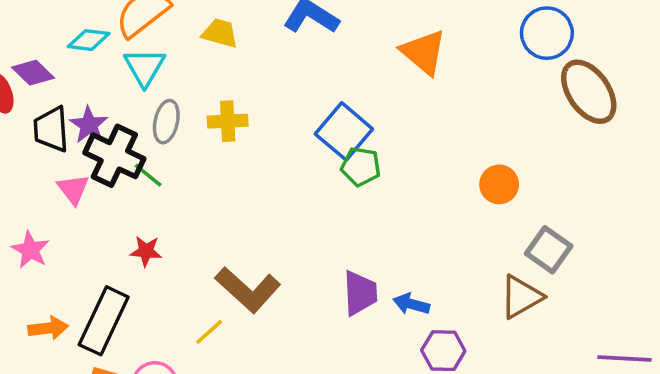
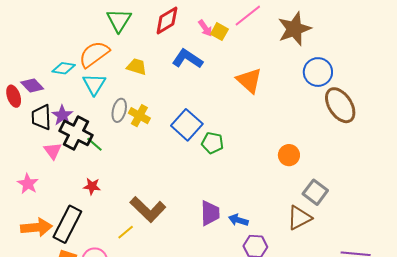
yellow cross: (228, 121) -> (139, 116), turned 30
gray ellipse: (166, 122) -> (119, 110), moved
blue square: (344, 131) -> (187, 125), moved
orange arrow: (48, 328) -> (36, 227), size x1.4

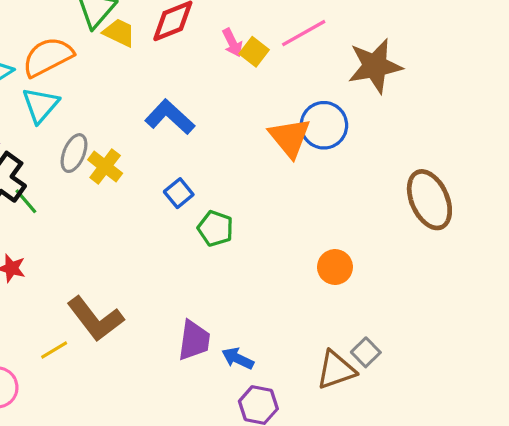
blue L-shape: (187, 59) -> (170, 117), moved
yellow trapezoid: (137, 67) -> (119, 33), moved
blue circle: (318, 72) -> (324, 125), moved
blue square: (187, 125) -> (179, 193), size x0.6
gray square: (315, 192) -> (366, 352), moved, size x0.7

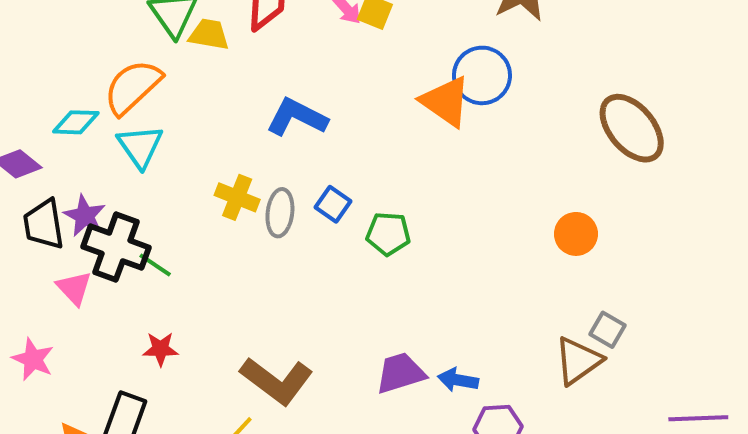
gray ellipse: (74, 153) -> (280, 213), moved
orange circle: (335, 267) -> (576, 234), moved
purple trapezoid: (194, 340) -> (400, 373), turned -99

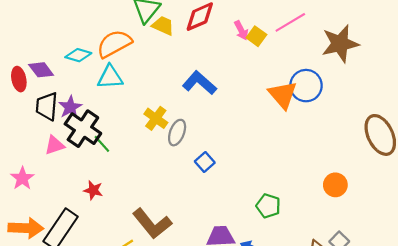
cyan triangle: (140, 146) -> (110, 77), turned 48
blue square: (333, 204) -> (205, 162), moved
green pentagon: (388, 234) -> (268, 206), moved
pink triangle: (74, 288) -> (55, 145), turned 40

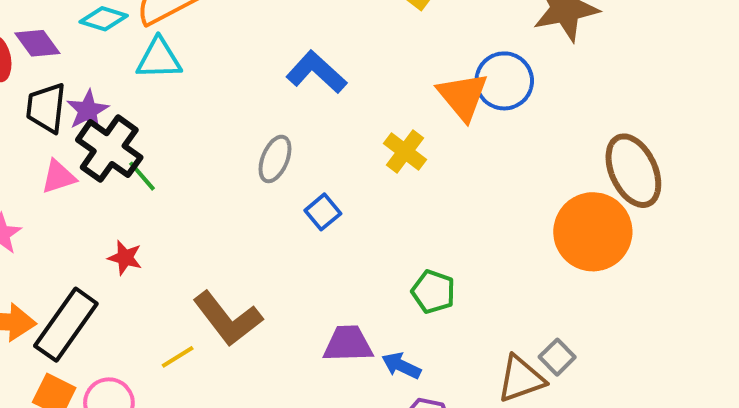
yellow cross: (156, 118) -> (405, 151), moved
orange circle: (335, 185) -> (593, 232), moved, size x1.8

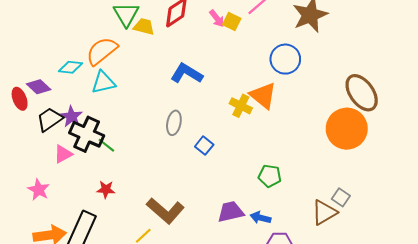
orange triangle: (463, 96) -> (263, 96), moved
black trapezoid: (46, 108) -> (50, 119), turned 60

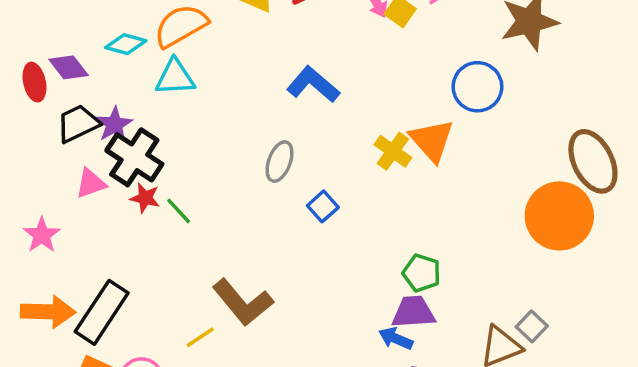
green line: (106, 145) -> (179, 211), moved
red star: (106, 189) -> (145, 198), moved
purple trapezoid: (231, 212) -> (413, 312), moved

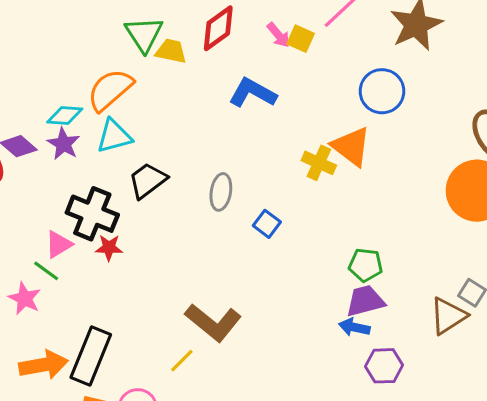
blue L-shape: (313, 84) -> (253, 93), moved
black trapezoid: (78, 124) -> (148, 180), moved
purple star: (114, 125) -> (64, 144), moved
green line: (179, 211) -> (46, 271), moved

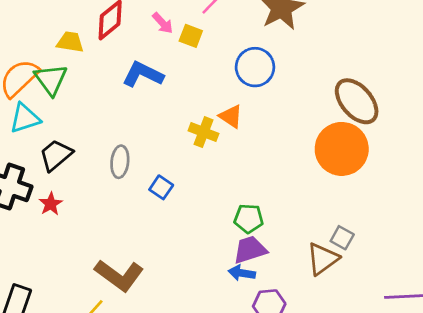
green triangle: (144, 34) -> (51, 79), moved
yellow square: (301, 39) -> (191, 36), moved
orange triangle: (351, 146) -> (231, 116), size x0.7
red star: (109, 248) -> (51, 204), moved, turned -30

